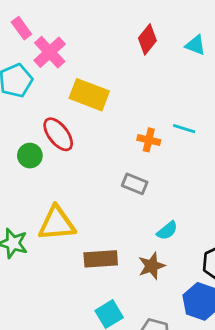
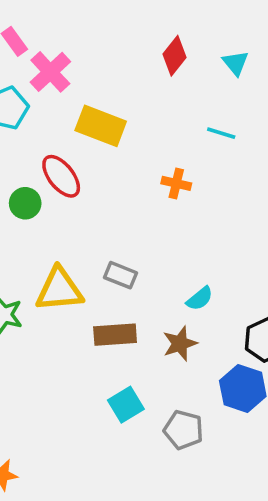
cyan triangle: (195, 45) -> (236, 63), turned 30
cyan line: (184, 129) -> (221, 133), moved
gray rectangle: (135, 184) -> (120, 275), moved

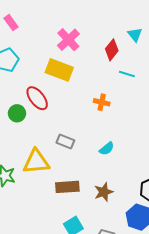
red diamond: (174, 56) -> (112, 50), moved
pink cross: (50, 72) -> (68, 40), moved
gray rectangle: (120, 275) -> (65, 142), moved
cyan semicircle: (200, 299) -> (107, 149), moved

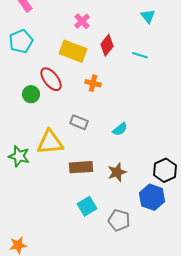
pink cross: (68, 40) -> (82, 21), size x0.7
red diamond: (112, 50) -> (107, 45), moved
orange cross: (102, 102) -> (93, 83), moved

